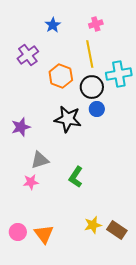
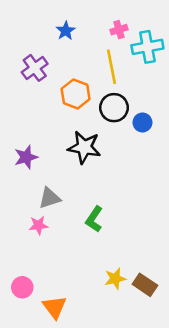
cyan cross: (119, 74) -> (147, 47), moved
blue circle: (97, 109) -> (142, 122), moved
orange triangle: (44, 234) -> (55, 307), moved

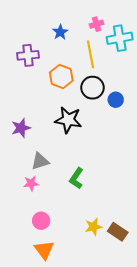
blue star: (66, 31) -> (60, 32), moved
purple cross: (35, 68) -> (28, 55), turned 30
pink circle: (22, 287) -> (41, 221), moved

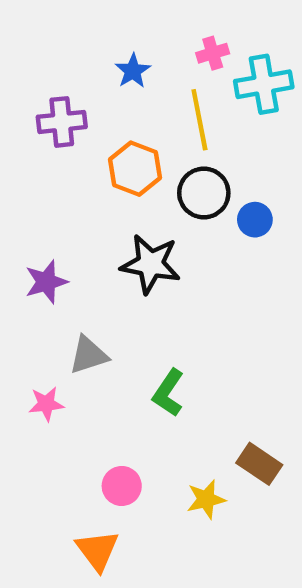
pink star: (31, 183) -> (46, 404), moved
pink circle: (41, 221) -> (122, 486), moved
brown rectangle: (118, 232) -> (259, 464), moved

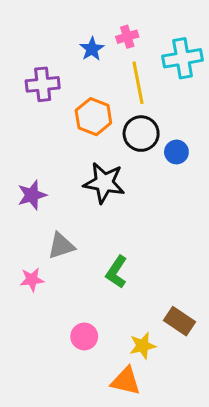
pink cross: (213, 53) -> (127, 37), moved
orange triangle: (97, 550) -> (126, 381), moved, turned -40

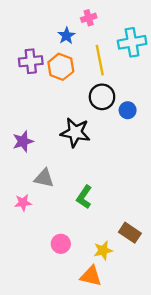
pink cross: (127, 37) -> (89, 18), moved
orange hexagon: (93, 117) -> (61, 67), moved
gray triangle: (61, 246) -> (44, 178), turned 30

